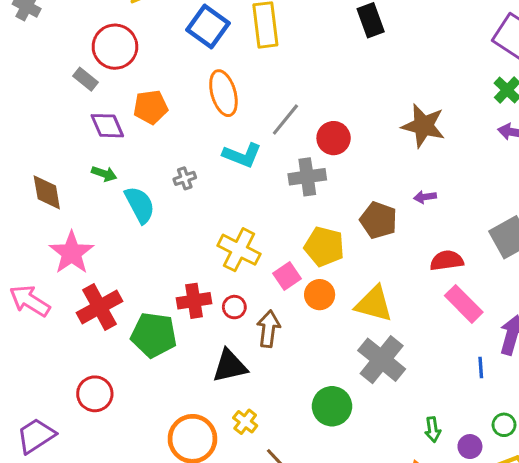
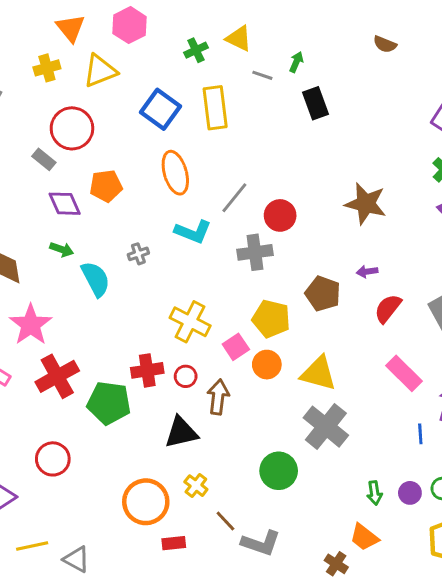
red semicircle: (447, 261) -> (388, 308), moved, turned -44
purple circle: (470, 447) -> (410, 493), moved

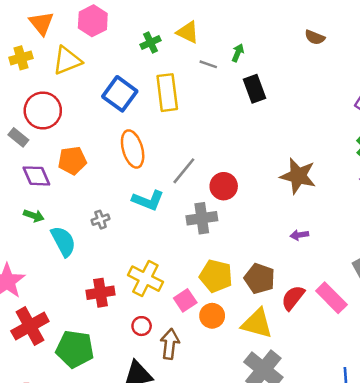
brown pentagon: (323, 294) -> (260, 279), moved
red semicircle: (388, 308) -> (293, 298), moved
red cross: (147, 370) -> (101, 293), moved
pink rectangle: (404, 373) -> (331, 298), moved

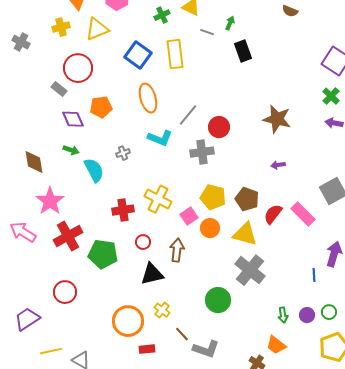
red circle: (142, 326) -> (143, 242), moved

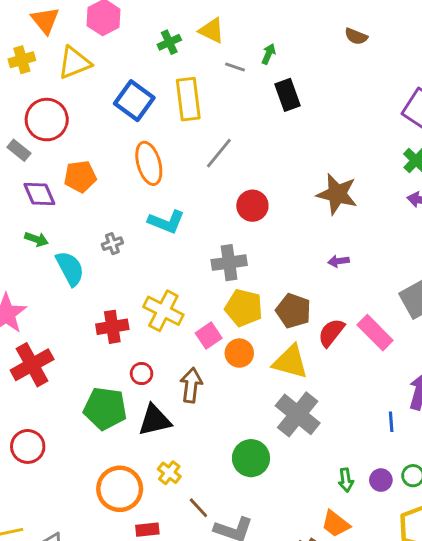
gray line: (188, 115) -> (219, 153), moved
gray cross: (202, 152) -> (229, 263), moved
green pentagon: (103, 254) -> (105, 409), moved

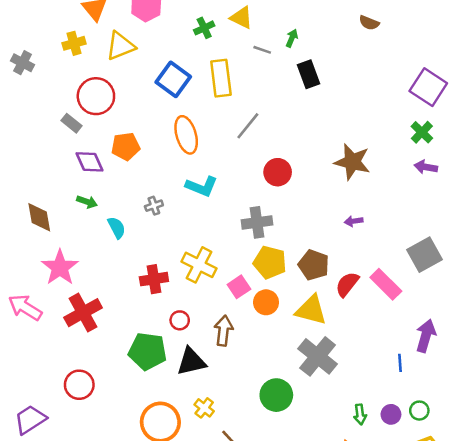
cyan semicircle: (70, 268) -> (117, 228), size x0.7

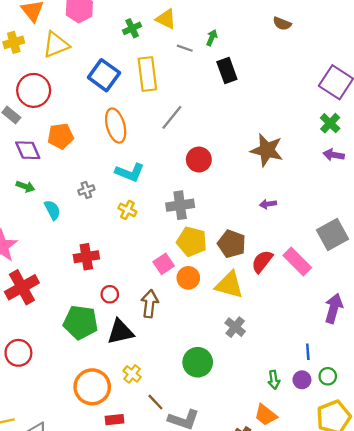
yellow cross: (199, 265) -> (127, 210), moved, size x0.6
gray cross: (318, 356) -> (235, 327), size x0.6
blue line: (400, 363) -> (308, 352), moved

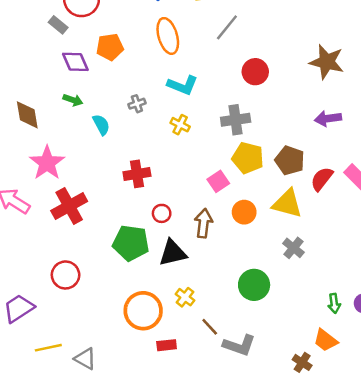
purple arrow: (268, 204) -> (328, 119), size x1.5
orange circle: (188, 278) -> (244, 212), moved

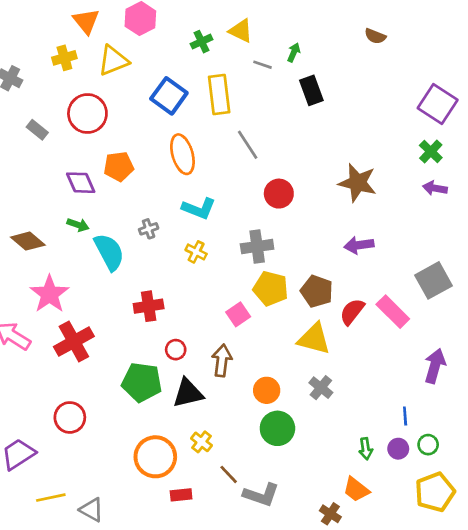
gray rectangle: (58, 25) -> (37, 130), moved
gray line: (227, 27) -> (248, 145), turned -72
brown diamond: (27, 115) -> (28, 241), turned -40
cyan semicircle: (101, 125) -> (109, 252), size x1.6
orange circle: (244, 212) -> (267, 390), moved

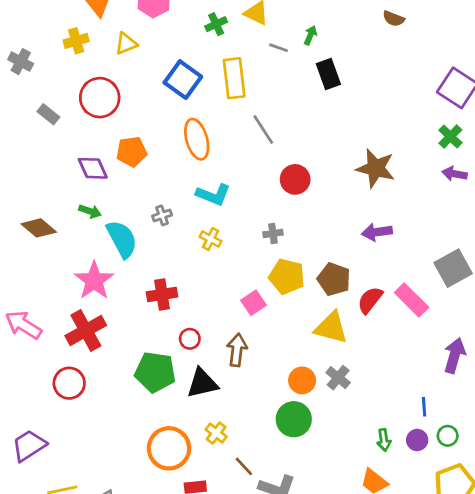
yellow triangle: (113, 61) -> (126, 44), size x0.7
gray cross: (257, 246) -> (273, 233), size x0.6
pink star: (49, 294) -> (94, 281), moved
orange circle: (267, 390) -> (302, 380), moved
red circle: (70, 417) -> (69, 383), moved

